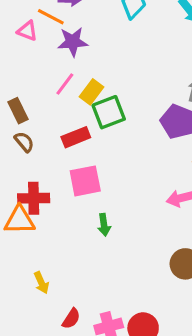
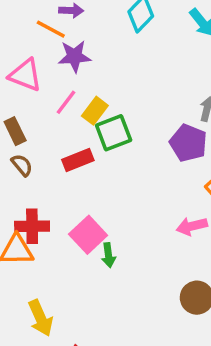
pink triangle: (27, 31) -> (25, 75), moved, size x1.5
pink square: (85, 181) -> (88, 235), moved, turned -32
yellow arrow: (41, 283) -> (41, 318), size x1.5

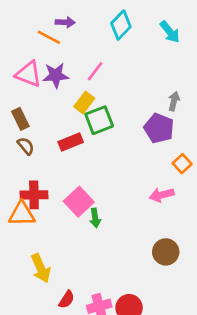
purple star: (75, 56) -> (56, 75), moved
pink line: (66, 102) -> (95, 71), moved

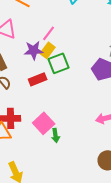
pink line: (95, 71) -> (49, 33), moved
purple star: (56, 75) -> (34, 50), moved

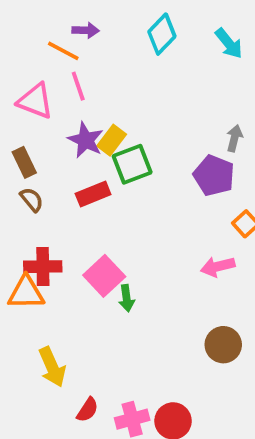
pink line: (49, 33) -> (78, 86), moved, turned -56
purple star: (34, 50) -> (86, 140), turned 30

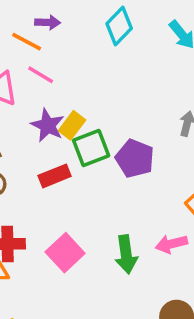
pink line: (78, 86) -> (41, 75), turned -40
purple pentagon: (214, 175) -> (135, 158), moved
green arrow: (127, 298) -> (126, 254), moved, size x1.5

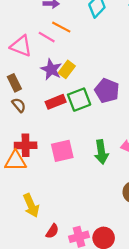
orange line: (27, 42) -> (61, 27), moved
green square: (91, 148) -> (79, 100), moved
pink square: (65, 253) -> (62, 151), turned 30

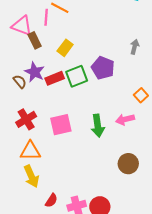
pink line: (47, 37) -> (46, 17), turned 63
purple star: (51, 69) -> (35, 72), moved
brown rectangle: (14, 83) -> (35, 40), moved
red cross: (26, 145) -> (26, 119), turned -30
orange triangle: (15, 161) -> (30, 151), moved

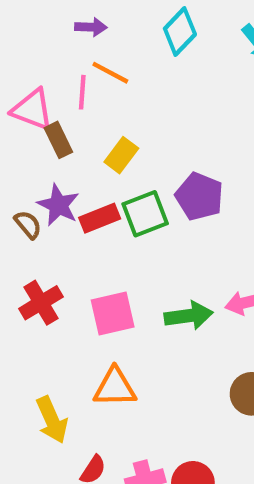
green arrow: (98, 126) -> (189, 316), turned -90
orange triangle: (30, 151) -> (115, 387), moved

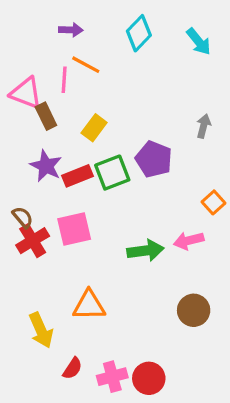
brown semicircle: (28, 225) -> (23, 217), moved
pink square: (113, 314) -> (74, 229), moved

